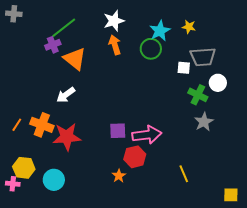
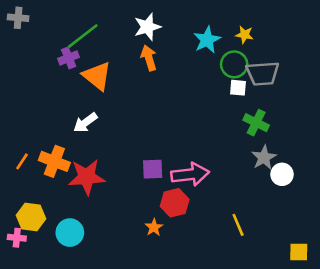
green circle: (151, 49) -> (234, 64), moved
white circle: (218, 83) -> (282, 174), moved

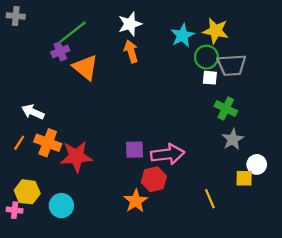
yellow star: (244, 35) -> (216, 31), size x1.6
white arrow: (85, 123) -> (33, 112), moved, turned 60
white circle: (282, 174) -> (257, 164), moved
orange star: (154, 227) -> (136, 201), size x1.5
yellow square: (299, 252) -> (244, 178), moved

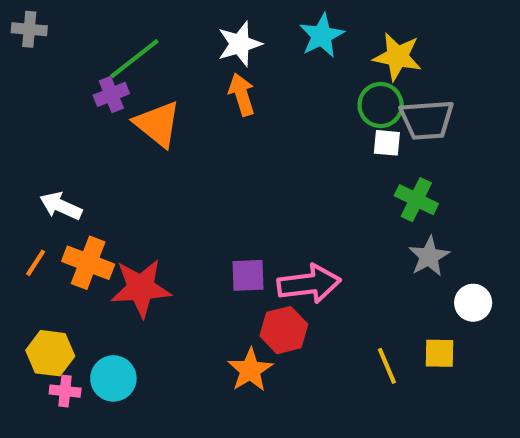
cyan star: (182, 35) -> (322, 36), moved
yellow square: (244, 178) -> (439, 353), moved
pink cross: (15, 210) -> (65, 391), moved

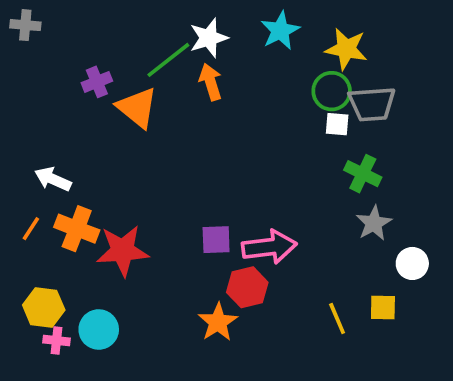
green line: (134, 59) -> (168, 60), moved

